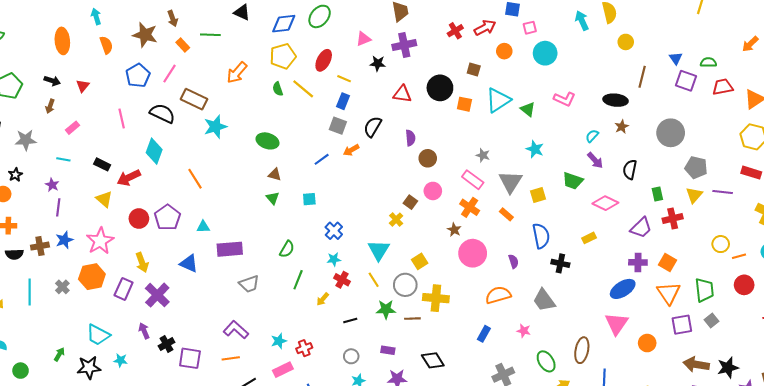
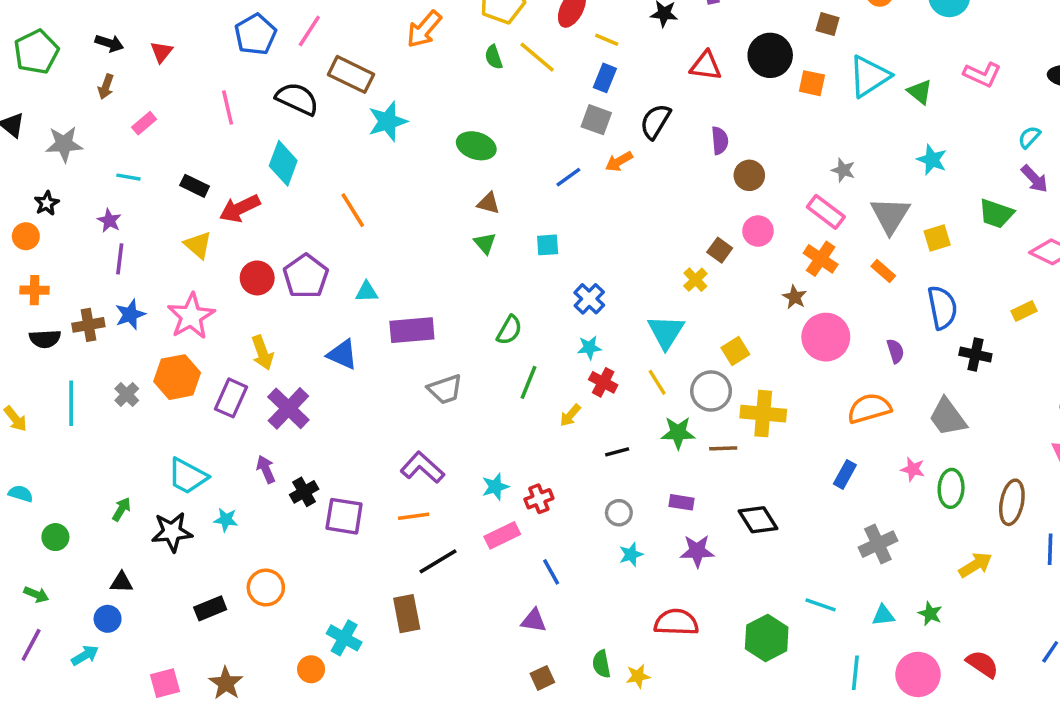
green ellipse: (546, 361) -> (951, 488), moved, turned 35

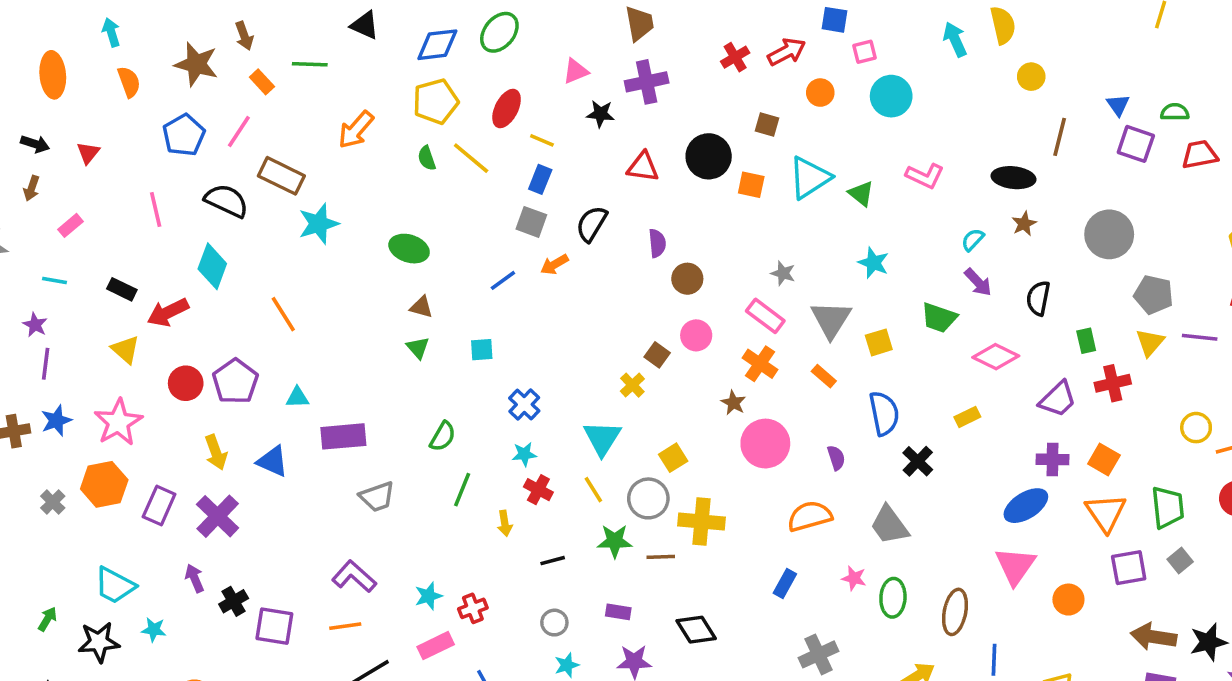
yellow arrow: (262, 353) -> (216, 452), moved
black cross: (975, 354) -> (918, 461), turned 32
yellow arrow: (570, 415) -> (505, 523), turned -50

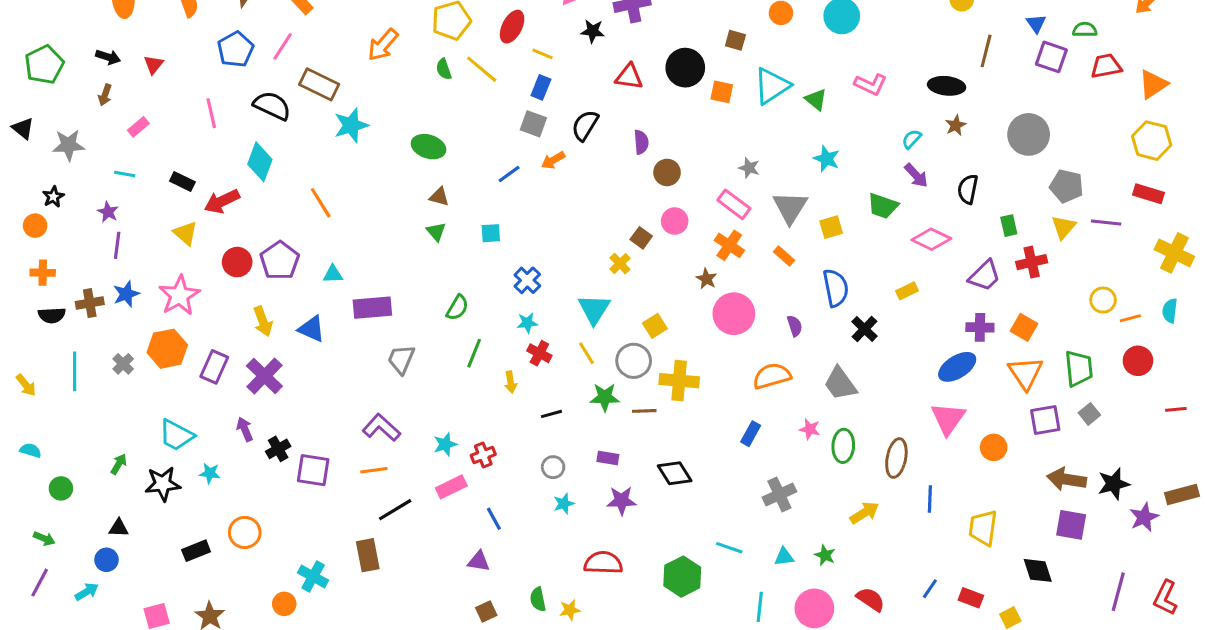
gray trapezoid: (377, 497) -> (401, 359), turned 132

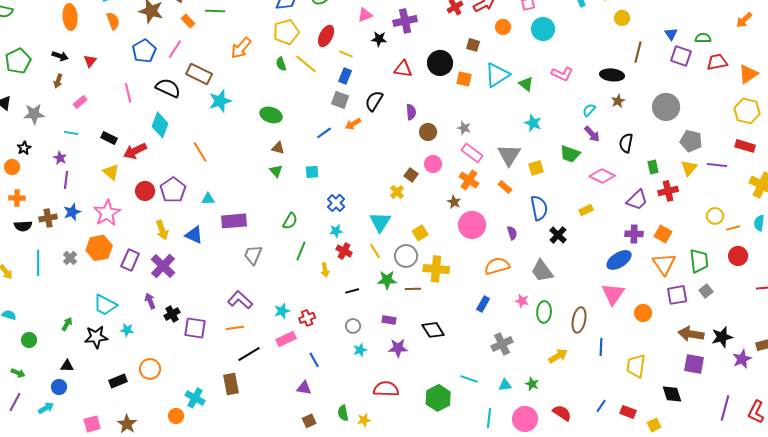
gray star: (749, 168) -> (464, 128), moved

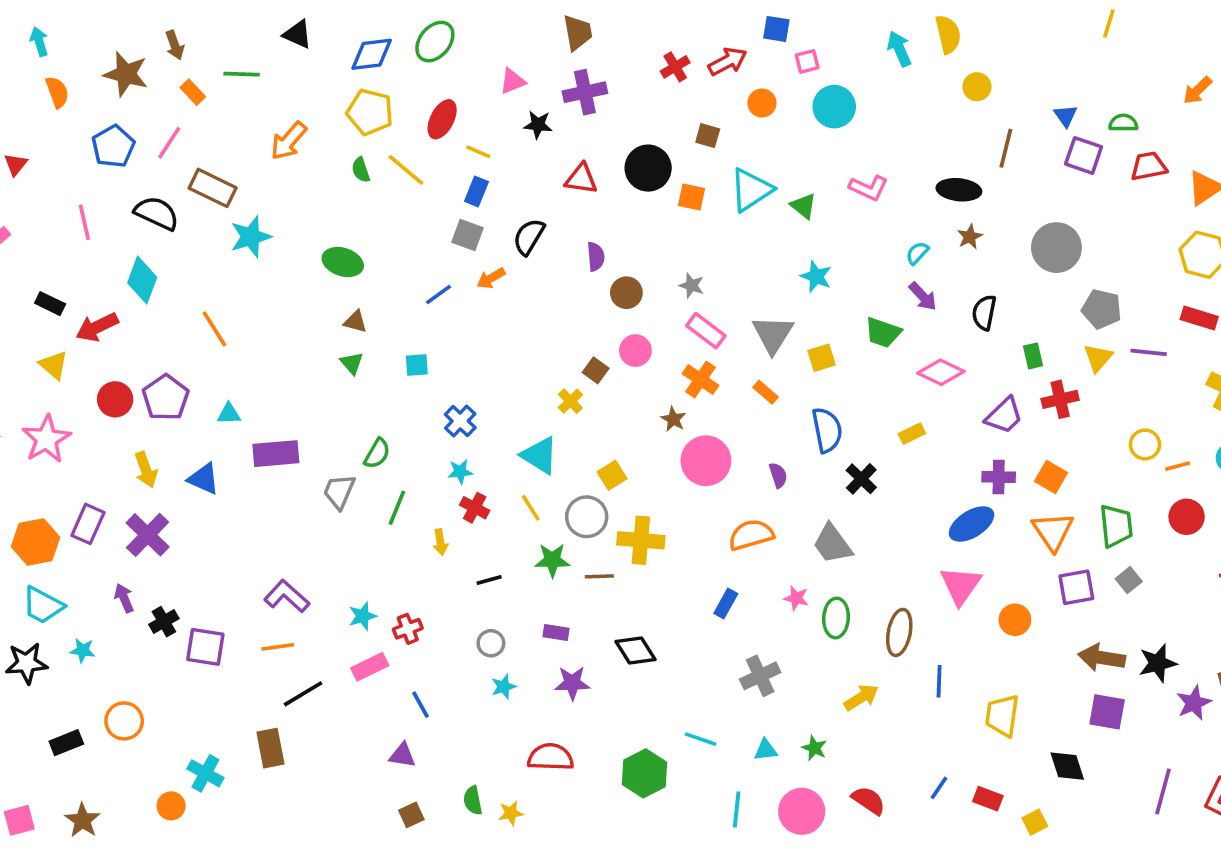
yellow pentagon: (286, 32) -> (370, 112), turned 30
cyan triangle: (380, 222) -> (540, 455), turned -30
orange hexagon: (99, 248) -> (36, 542), moved
gray trapezoid: (253, 255) -> (339, 491), moved

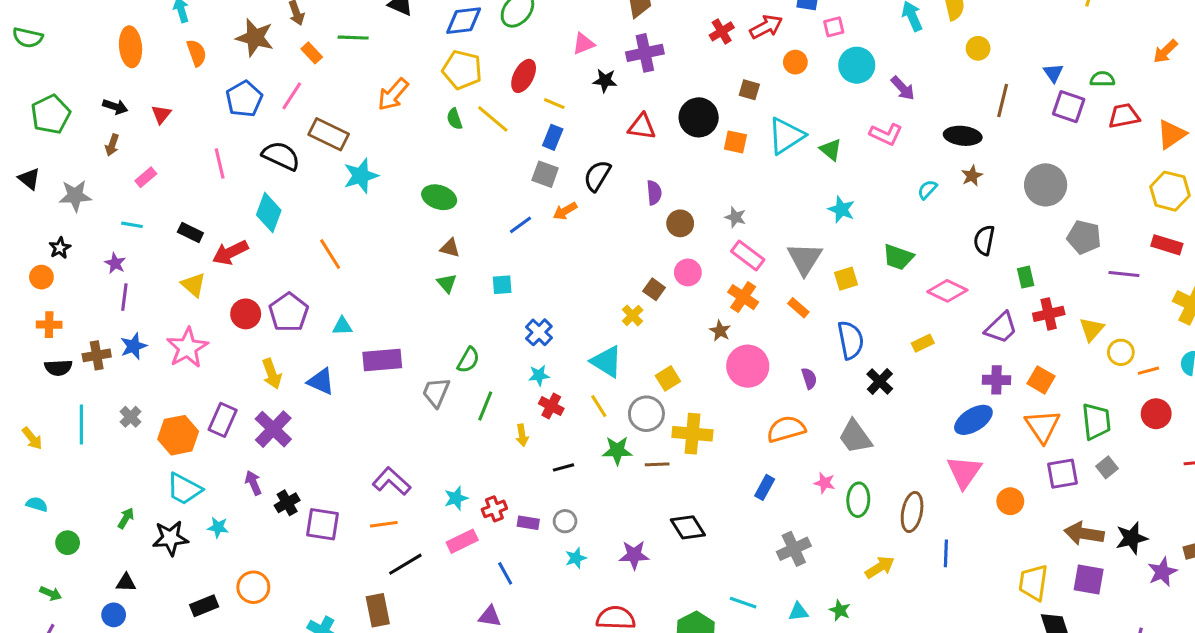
purple arrow: (923, 296) -> (903, 88), moved
yellow triangle: (1098, 358) -> (1092, 329), moved
purple rectangle: (556, 632) -> (528, 523), moved
yellow trapezoid: (1002, 716) -> (1033, 583), moved

